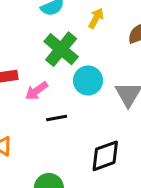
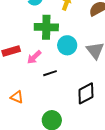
green cross: (61, 49) -> (46, 27), turned -30

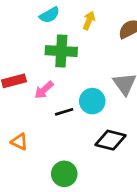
cyan circle: (67, 45) -> (92, 101), moved
black diamond: (86, 93) -> (110, 140), turned 40

